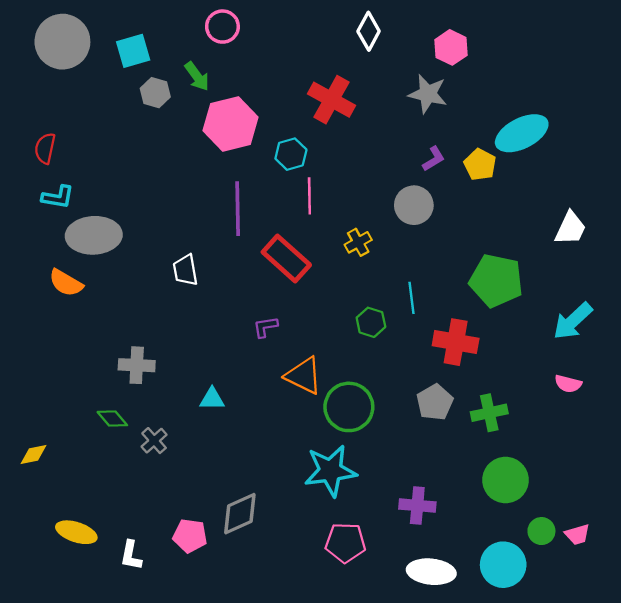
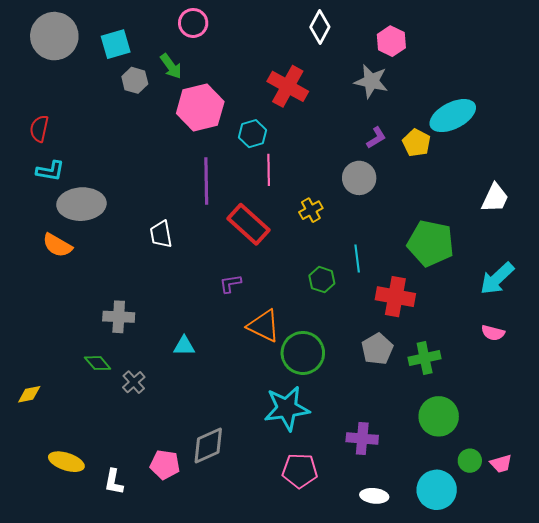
white ellipse: (431, 572) -> (374, 496), size x0.7

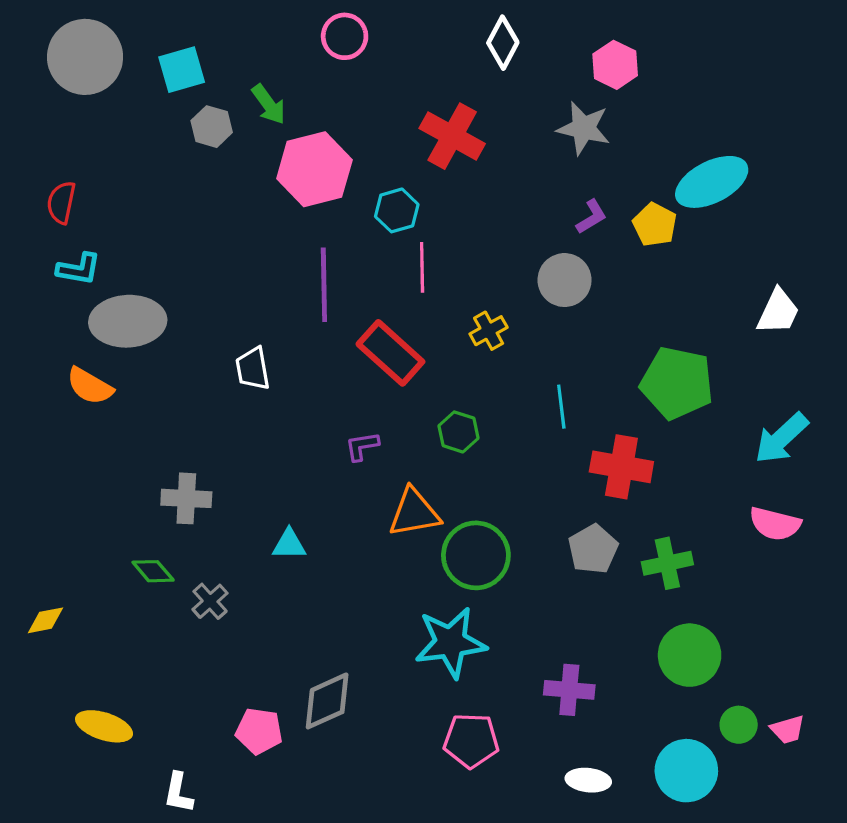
pink circle: (193, 23) -> (345, 36), moved
green hexagon: (322, 280) -> (458, 432), moved
orange triangle: (264, 326) -> (414, 513), turned -36
pink semicircle: (493, 333) -> (775, 524), size x1.4
white L-shape: (114, 482) -> (178, 793), moved

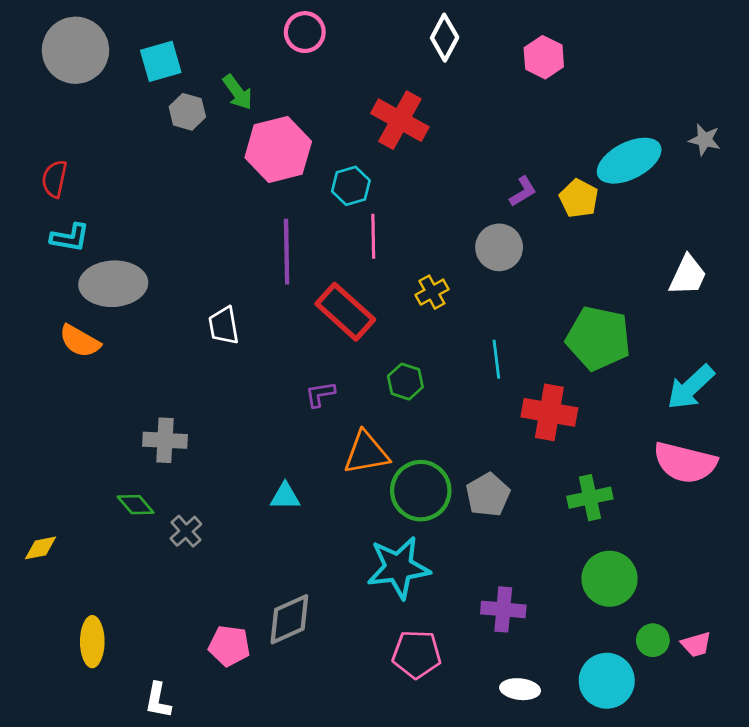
gray star: (584, 128) -> (705, 140), moved, size x0.7
pink semicircle: (775, 524) -> (685, 463), size x1.4
cyan triangle: (289, 544) -> (285, 496), moved
gray pentagon: (593, 549) -> (488, 495), moved
yellow ellipse: (104, 726) -> (92, 642), turned 72

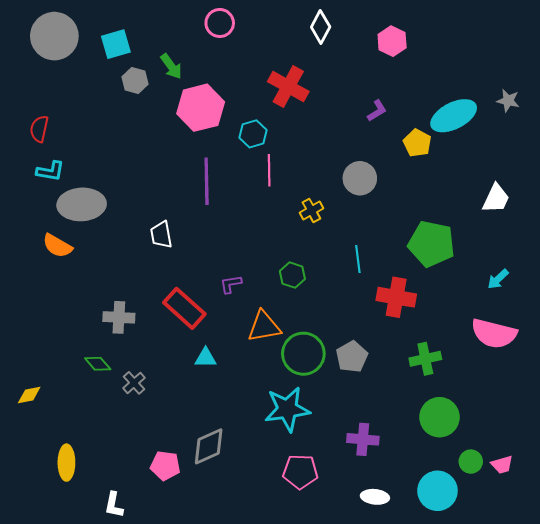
purple L-shape: (523, 191) -> (377, 111), moved
red rectangle: (345, 312) -> (184, 308), moved
cyan arrow: (691, 387) -> (498, 279), size x0.6

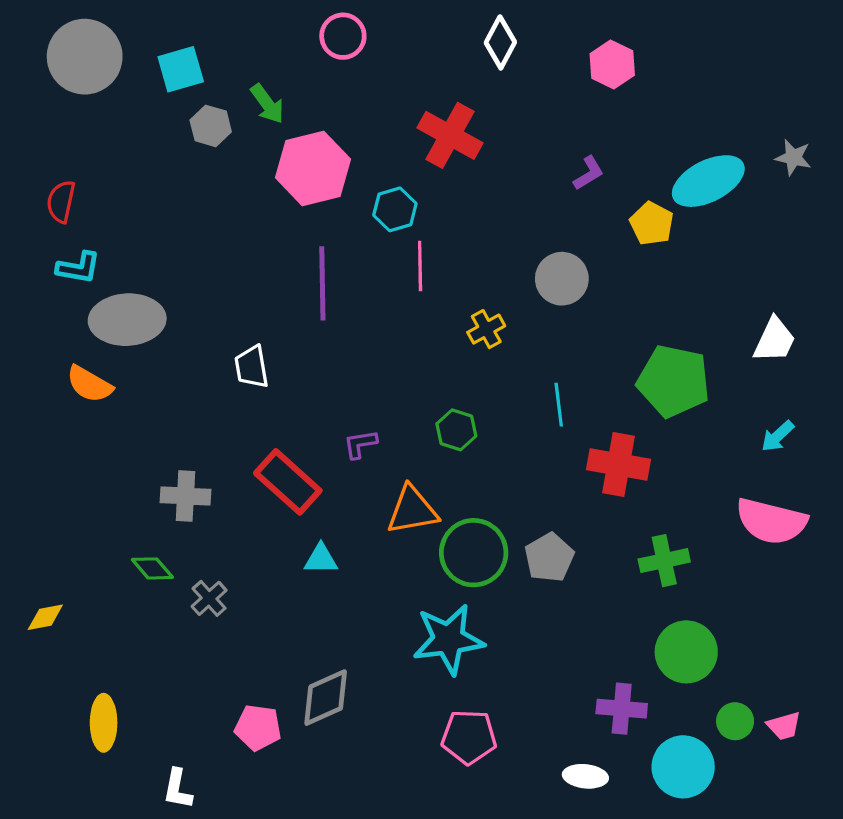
white trapezoid: (496, 198) -> (774, 340), moved
purple cross: (363, 439) -> (622, 709), moved

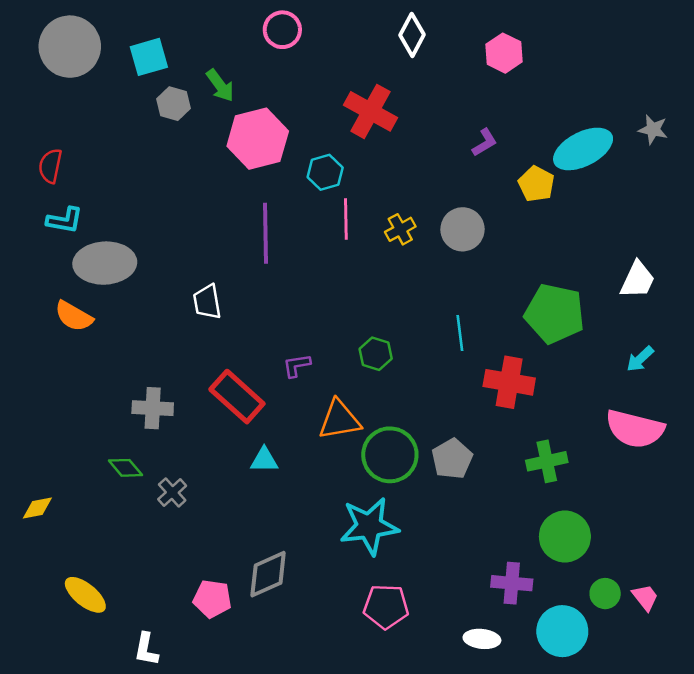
yellow cross: (486, 329) -> (400, 229), moved
yellow ellipse: (104, 723) -> (85, 595), turned -51
pink trapezoid: (784, 726) -> (645, 597), turned -112

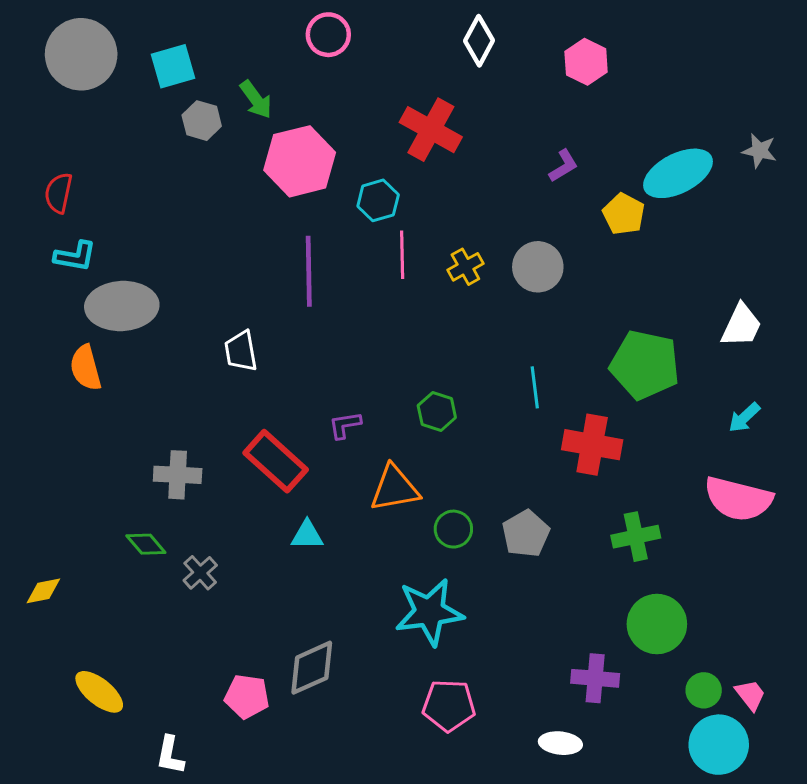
orange semicircle: (74, 316) -> (86, 368), turned 45
green circle: (390, 455) -> (453, 529), size x0.6
cyan circle: (562, 631) -> (719, 745), moved

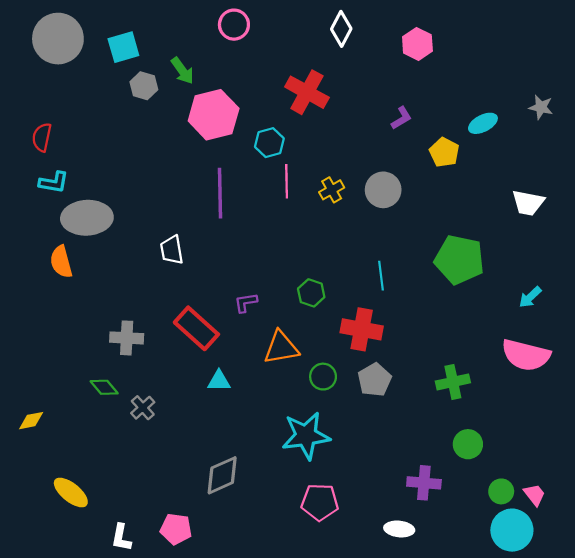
cyan ellipse: (678, 173) -> (483, 123), size x0.6
white trapezoid: (741, 326) -> (528, 203), moved, turned 76
red cross: (592, 445) -> (362, 329), moved
green circle: (657, 624) -> (468, 444), size x0.7
pink pentagon: (247, 696) -> (176, 529), moved

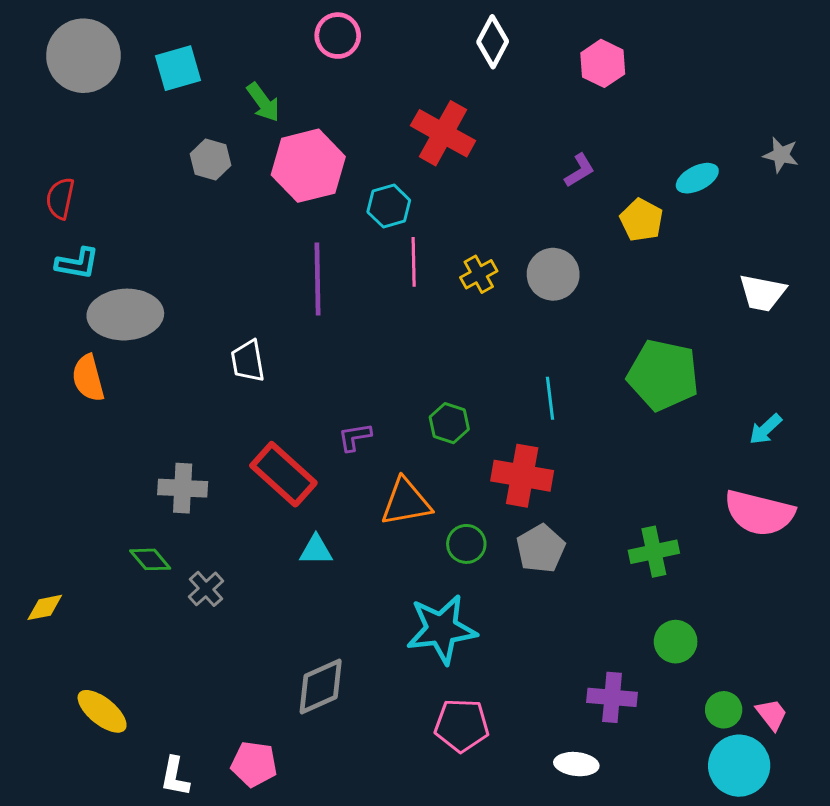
gray hexagon: (144, 86) -> (211, 160), moved

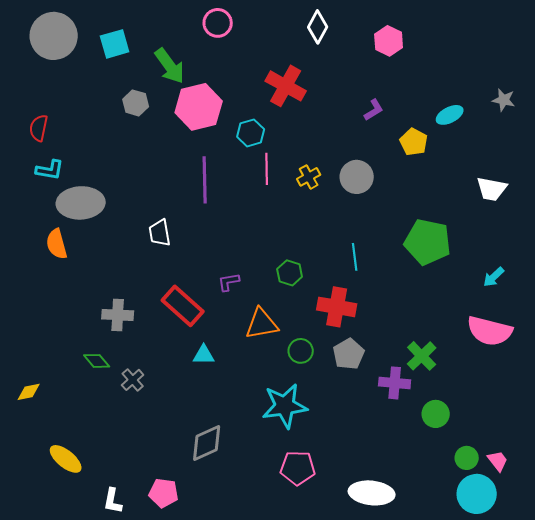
green arrow: (263, 102) -> (170, 66), size x1.4
green cross: (654, 552) -> (422, 356), turned -32
purple cross: (612, 697) -> (395, 383), moved
white ellipse: (576, 764) -> (372, 493), size x1.6

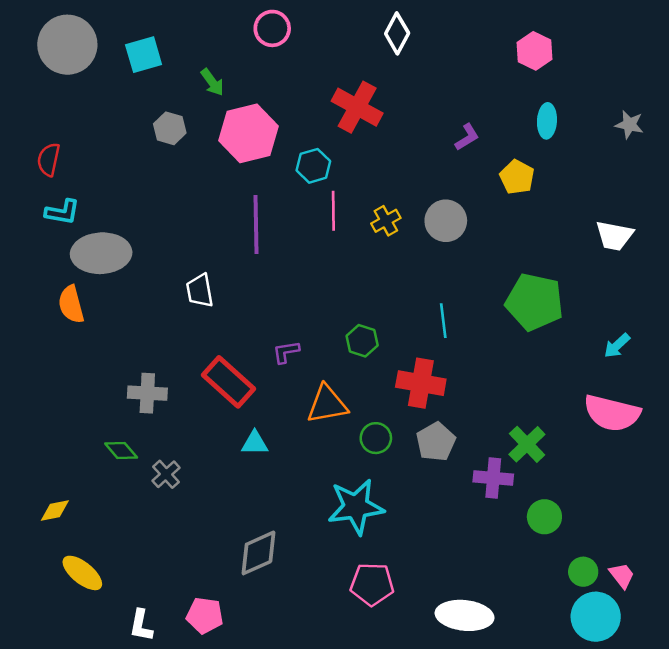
pink hexagon: (389, 41) -> (534, 51), moved
green arrow: (170, 66) -> (212, 82), size x0.6
cyan ellipse: (450, 115) -> (547, 121), moved, turned -60
yellow diamond: (29, 392) -> (55, 510), moved

